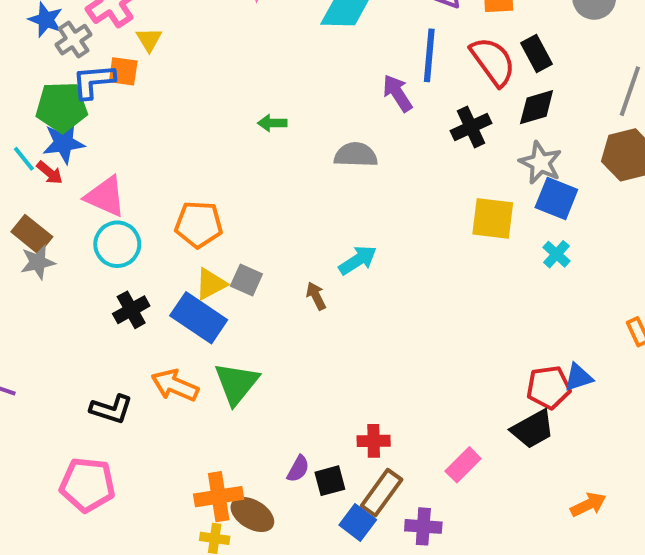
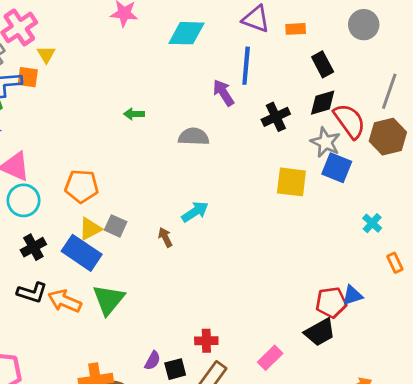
red semicircle: (493, 61) -> (350, 121), moved
cyan cross: (556, 254) -> (372, 223), moved
black L-shape: (111, 409) -> (32, 293), moved

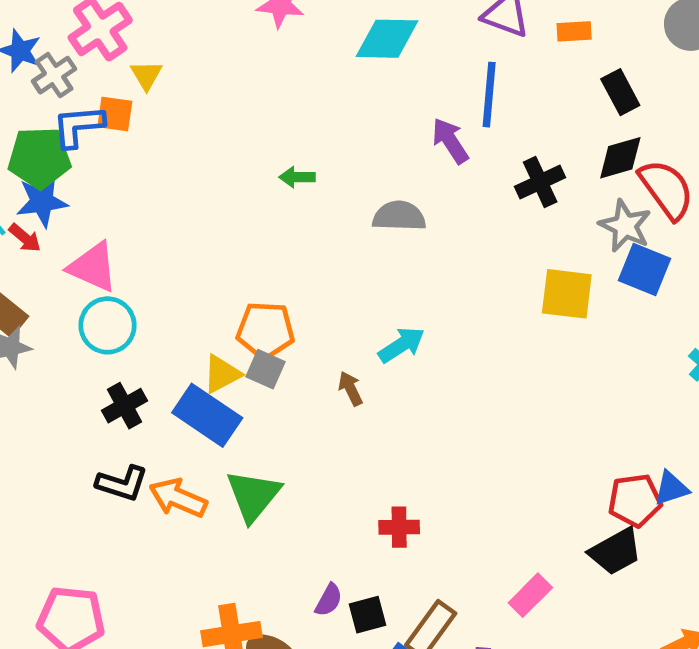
orange pentagon: (82, 186) -> (265, 330), moved
red cross: (206, 341) -> (399, 527), moved

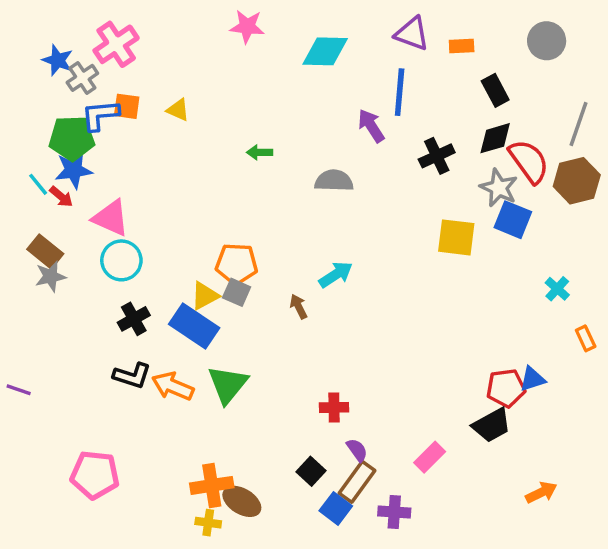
yellow triangle: (146, 75) -> (178, 110), moved, turned -35
purple semicircle: (329, 600) -> (357, 450), moved, turned -65
black square: (368, 615) -> (311, 471), turned -32

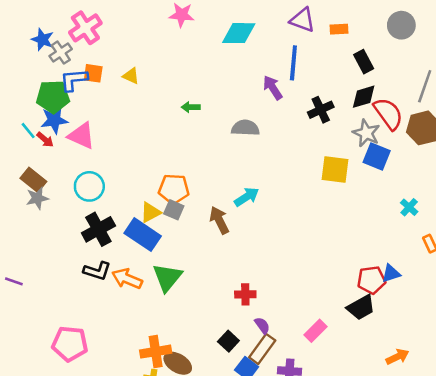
pink triangle: (111, 218) -> (82, 136), moved
brown arrow: (299, 306) -> (219, 220), size x1.5
black cross: (134, 319) -> (98, 229), size x1.4

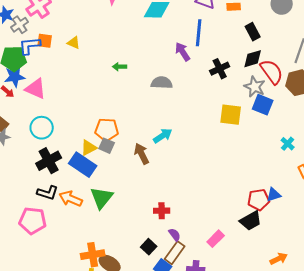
pink pentagon: (70, 344) -> (33, 221), moved

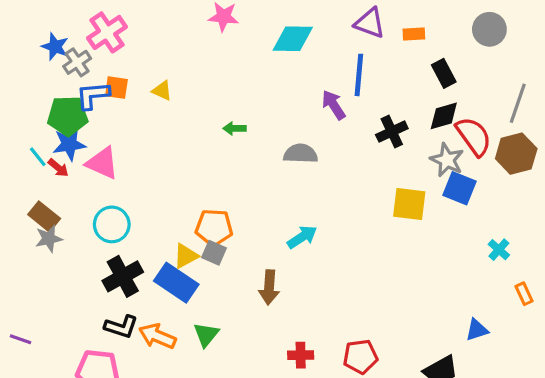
brown arrow: (142, 154) -> (269, 287), moved, turned -150
green triangle: (102, 198) -> (206, 335), size x0.7
red pentagon: (259, 200) -> (360, 357), moved

